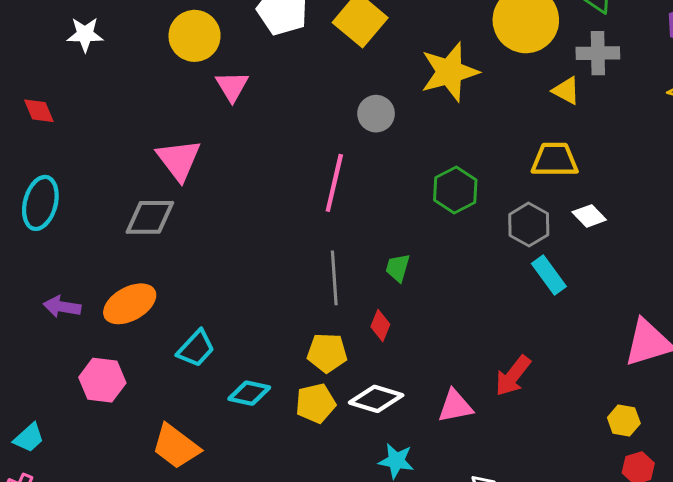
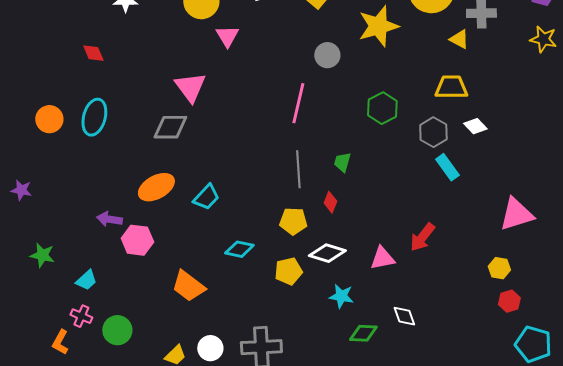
purple arrow: (62, 307) -> (109, 219), moved
cyan trapezoid: (196, 348) -> (206, 197), moved
yellow pentagon: (316, 403) -> (288, 271), moved

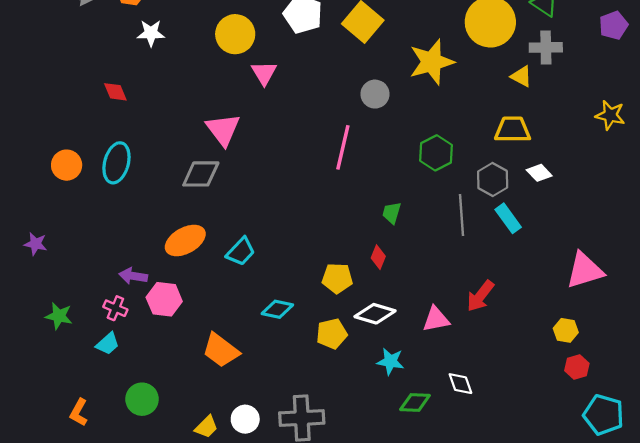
yellow star: (543, 39) -> (610, 115), moved
gray line: (298, 169) -> (462, 215), moved
pink cross: (81, 316) -> (115, 308), moved

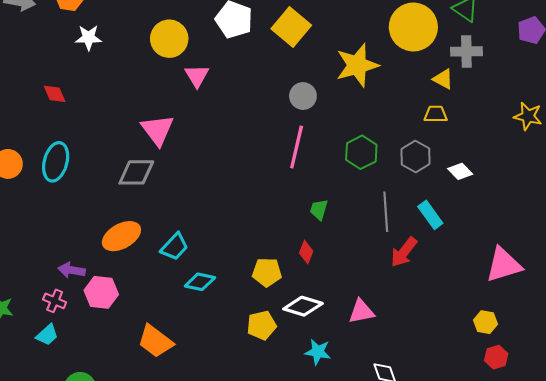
yellow trapezoid: (513, 130) -> (436, 114), moved, size x0.7
pink line: (343, 147) -> (297, 147), moved
gray hexagon: (493, 179) -> (415, 157), moved
red arrow: (480, 296) -> (404, 252), moved
cyan diamond: (277, 309) -> (200, 282), moved

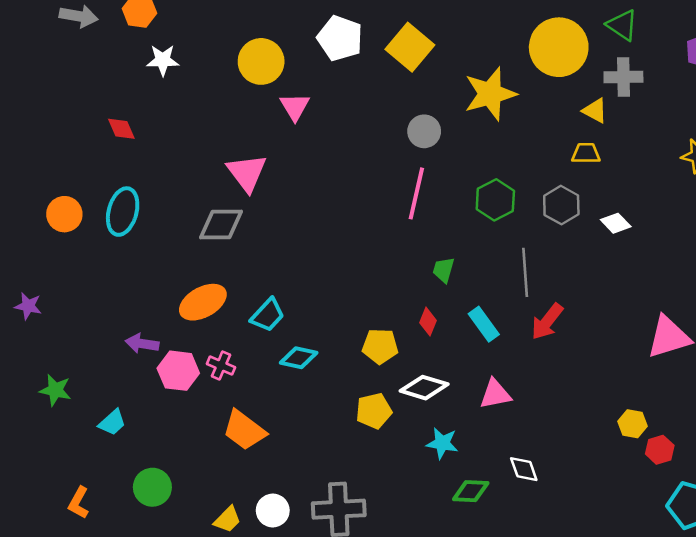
cyan rectangle: (430, 215) -> (484, 324), moved
pink cross: (55, 301) -> (221, 366), moved
yellow hexagon: (486, 322) -> (632, 424), moved

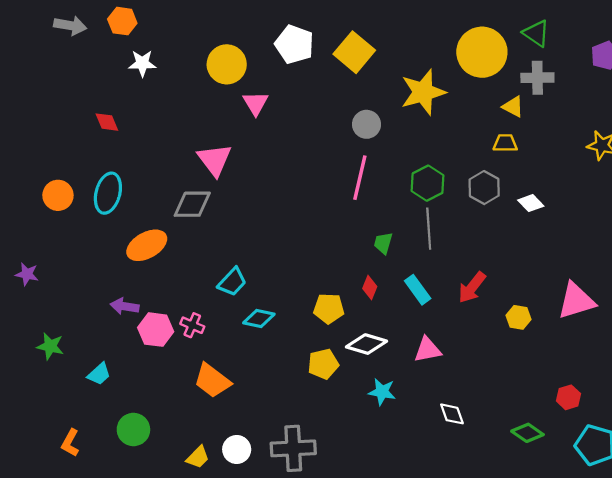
gray line: (525, 272) -> (429, 229), moved
orange ellipse: (203, 302) -> (147, 245), moved
yellow hexagon: (632, 424) -> (519, 317), moved
green diamond: (471, 491) -> (527, 433), moved, turned 32

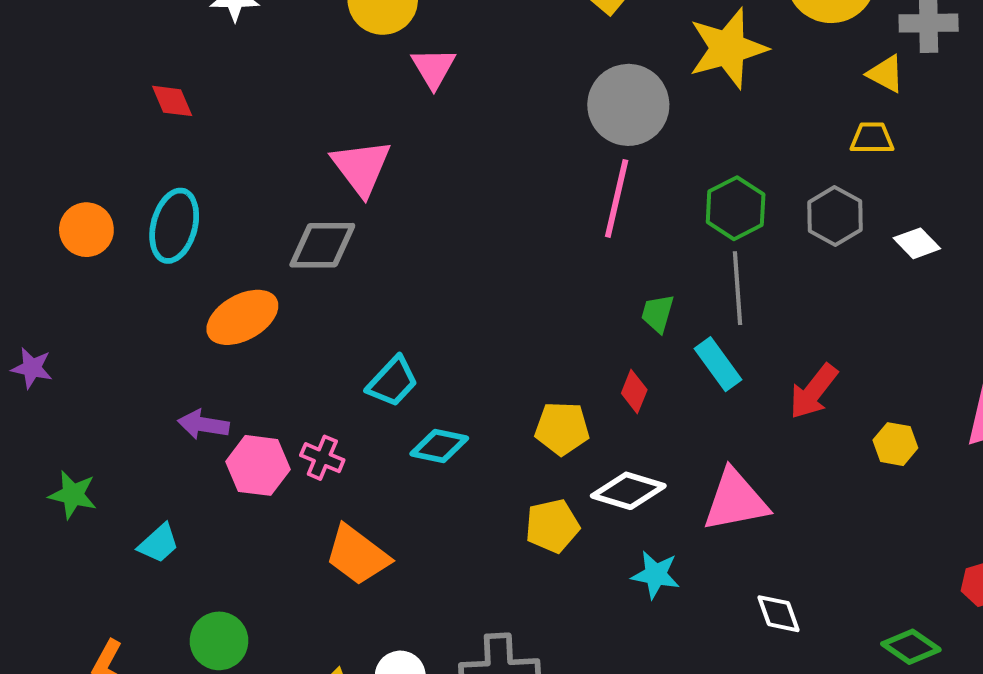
gray circle: (367, 124) -> (628, 105), size x1.6
cyan rectangle: (418, 290) -> (718, 364), moved
pink triangle: (428, 350) -> (736, 501), size x1.4

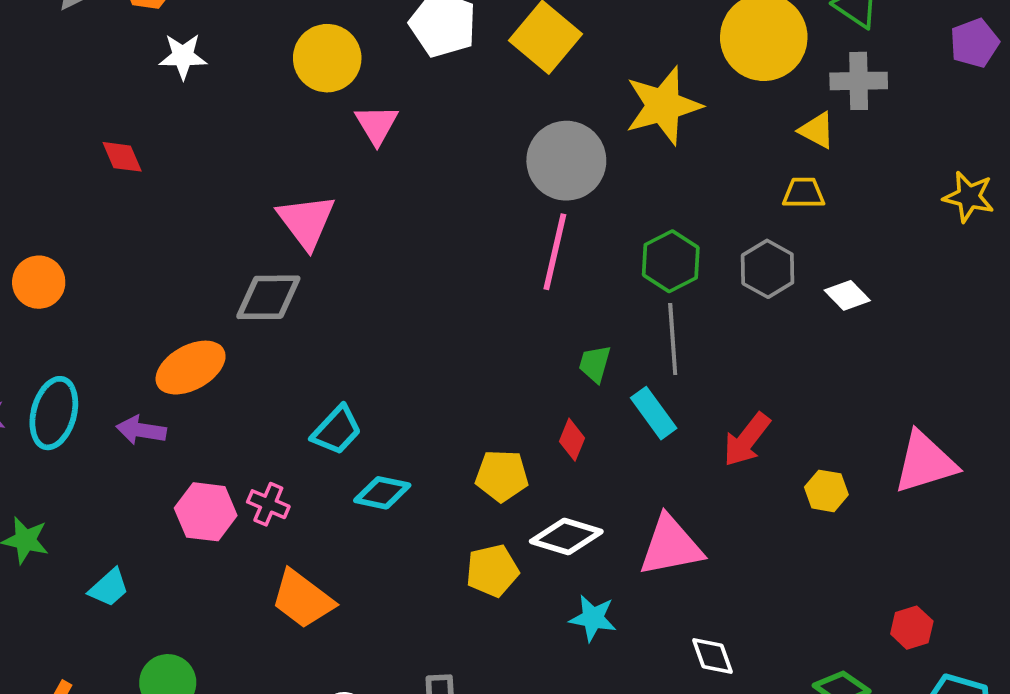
cyan ellipse: (174, 226) -> (54, 413), moved
purple arrow: (203, 425) -> (141, 430), moved

